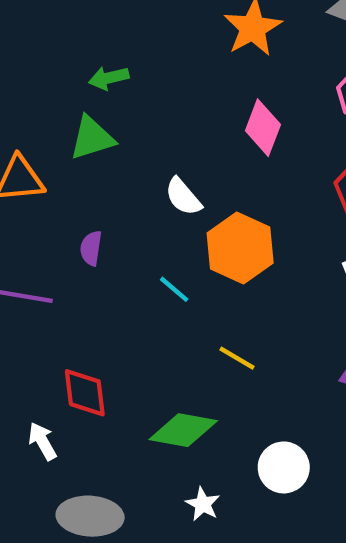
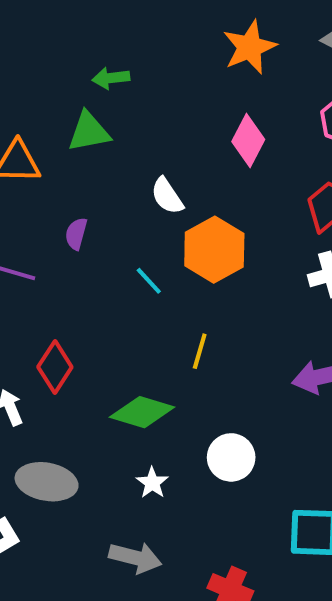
yellow line: (237, 358) -> (200, 351), turned 69
red diamond: (85, 393) -> (55, 367), turned 33

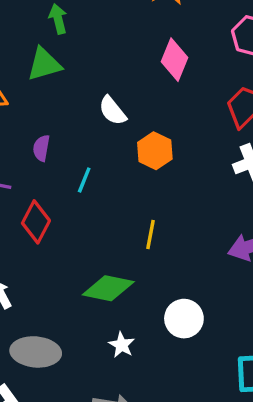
green arrow: (111, 78) -> (58, 19), turned 88
orange hexagon: (214, 250) -> (155, 151), size x0.7
cyan line: (149, 281) -> (84, 180), moved, turned 70
red diamond: (55, 367) -> (36, 222), moved

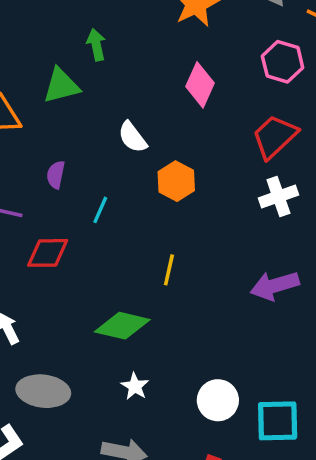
green arrow: (58, 19) -> (96, 45), moved
red diamond: (36, 222) -> (48, 253), turned 60
white circle: (184, 319) -> (218, 400), moved

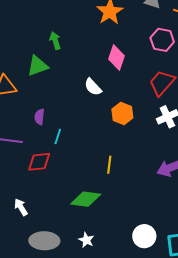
white semicircle: (133, 137) -> (93, 87), moved
orange hexagon: (176, 181) -> (122, 113), moved
cyan line: (100, 210) -> (58, 137), moved
white star: (135, 386) -> (86, 240), moved

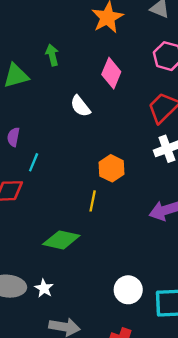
green arrow: (55, 41) -> (52, 55), moved
orange hexagon: (122, 113) -> (112, 168), moved
white star: (86, 240) -> (44, 288), moved

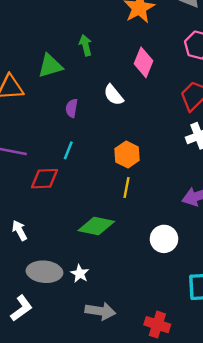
purple semicircle: (13, 137) -> (72, 108), moved
orange hexagon: (112, 168) -> (127, 155), moved
white circle: (128, 290) -> (164, 239), moved

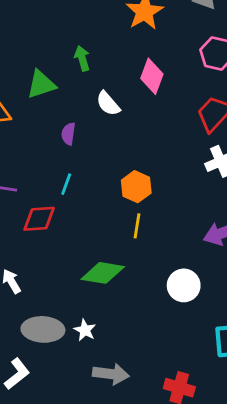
white semicircle: (114, 95) -> (108, 104), moved

